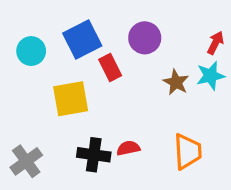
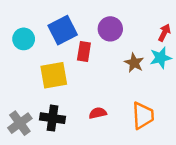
red rectangle: (110, 67) -> (84, 51), turned 36
black cross: (94, 155) -> (53, 118), moved

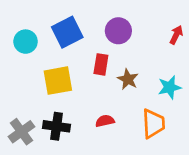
red rectangle: (84, 51) -> (101, 64), moved
cyan star: (161, 58) -> (170, 87), moved
brown star: (134, 63) -> (128, 79), moved

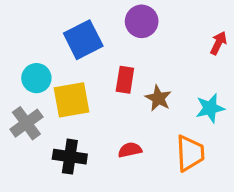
purple circle: (118, 31) -> (142, 21), moved
cyan circle: (26, 42) -> (36, 78), moved
gray cross: (22, 132) -> (26, 123), moved

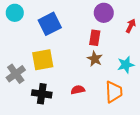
purple circle: (142, 21) -> (104, 13), moved
cyan circle: (36, 78) -> (15, 13), moved
red rectangle: (125, 80) -> (95, 38), moved

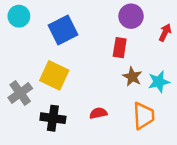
brown star: (95, 59) -> (132, 77), moved
yellow square: (43, 60) -> (54, 75), turned 35

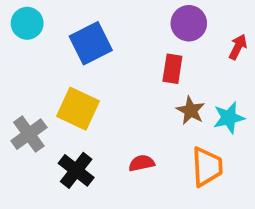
black cross: (53, 118) -> (76, 170), turned 30

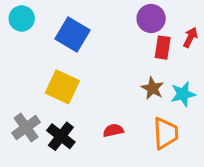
blue square: (91, 43) -> (73, 34), turned -32
red rectangle: (172, 69) -> (163, 48), moved
gray cross: (29, 134) -> (26, 128), moved

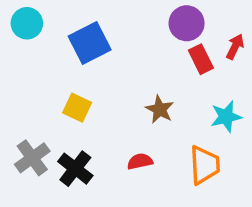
blue square: (73, 34) -> (90, 43), turned 32
red rectangle: (163, 48) -> (201, 59), turned -35
yellow square: (62, 87) -> (77, 108), size x0.7
brown star: (153, 88) -> (160, 109), moved

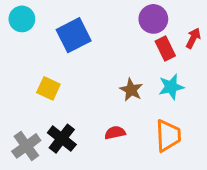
yellow square: (77, 108) -> (48, 88), moved
cyan star: (226, 117) -> (171, 87), moved
gray cross: (32, 158) -> (26, 146), moved

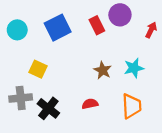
cyan circle: (22, 19) -> (17, 30), moved
red rectangle: (165, 48) -> (97, 25), moved
gray cross: (26, 146) -> (21, 98), moved, turned 30

